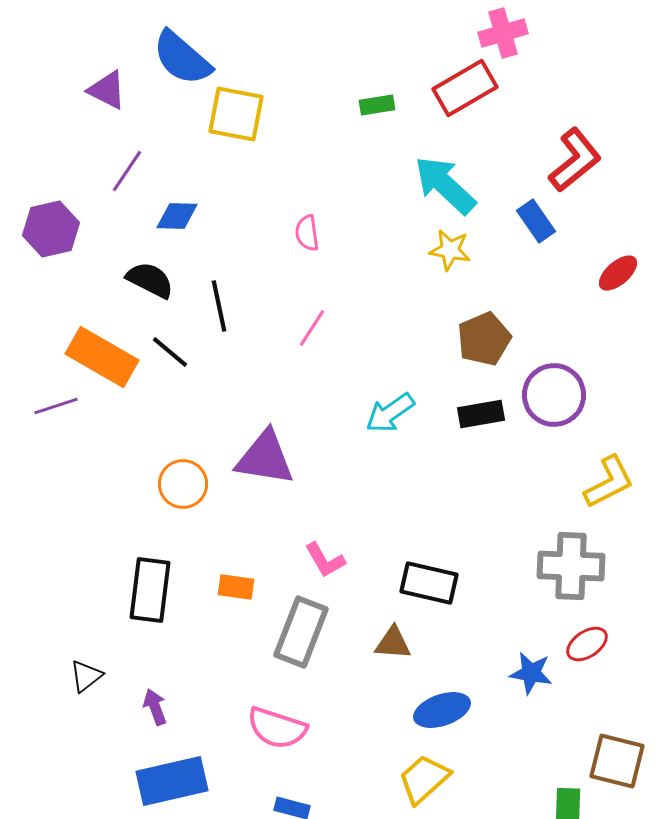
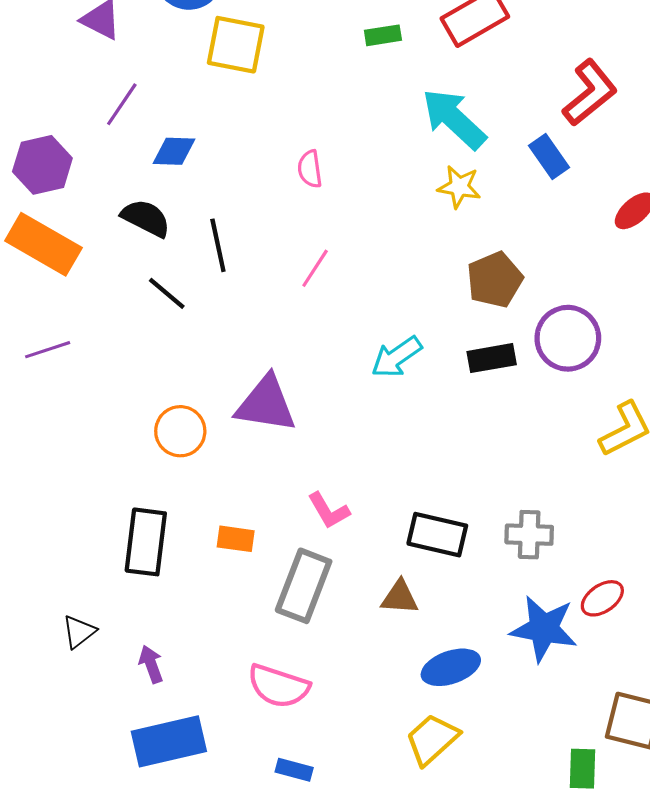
orange rectangle: (102, 357) -> (43, 244), moved
gray cross: (571, 566) -> (529, 535), moved, size x0.7
blue star: (531, 673) -> (544, 629), size x1.5

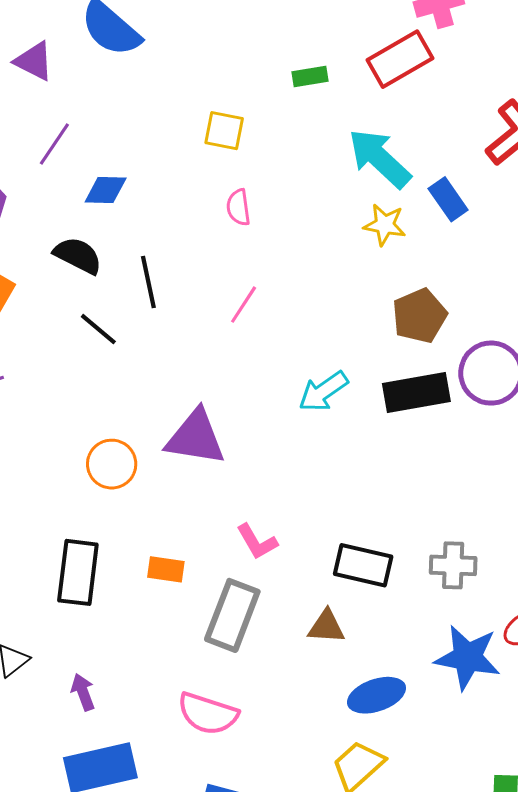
yellow square: (236, 45) -> (224, 131), moved, size x0.7
blue rectangle: (549, 156) -> (448, 199), moved
black rectangle: (492, 358) -> (416, 392), size x1.4

